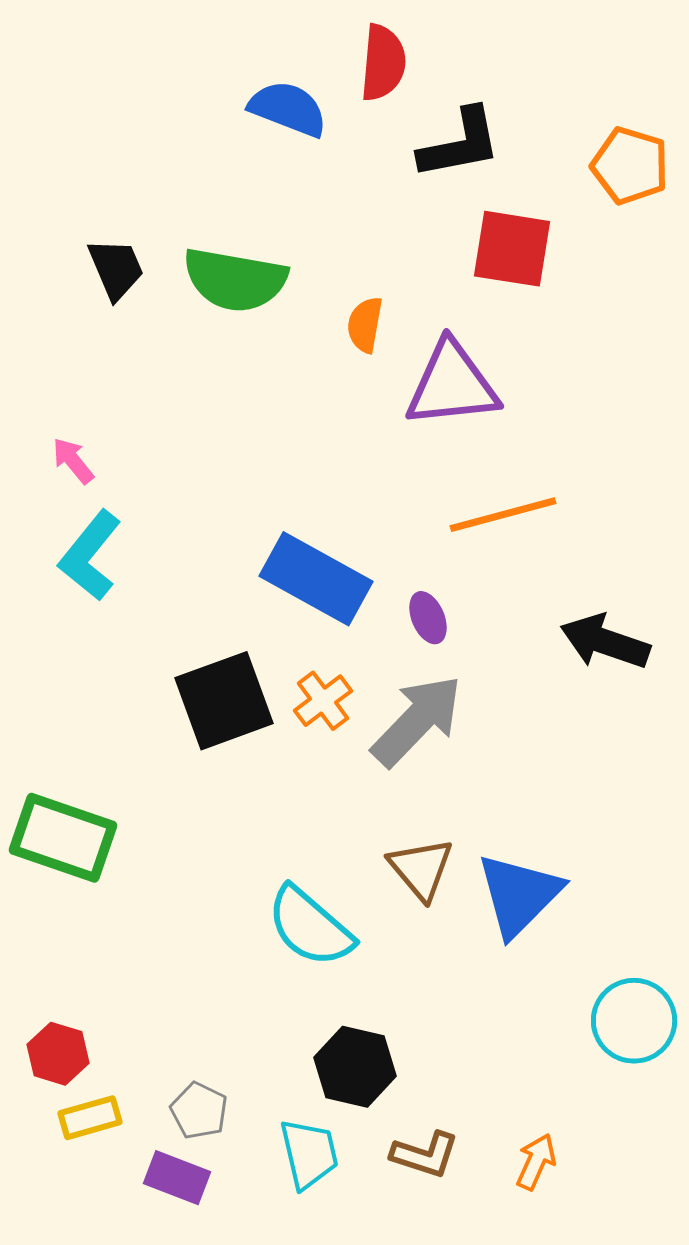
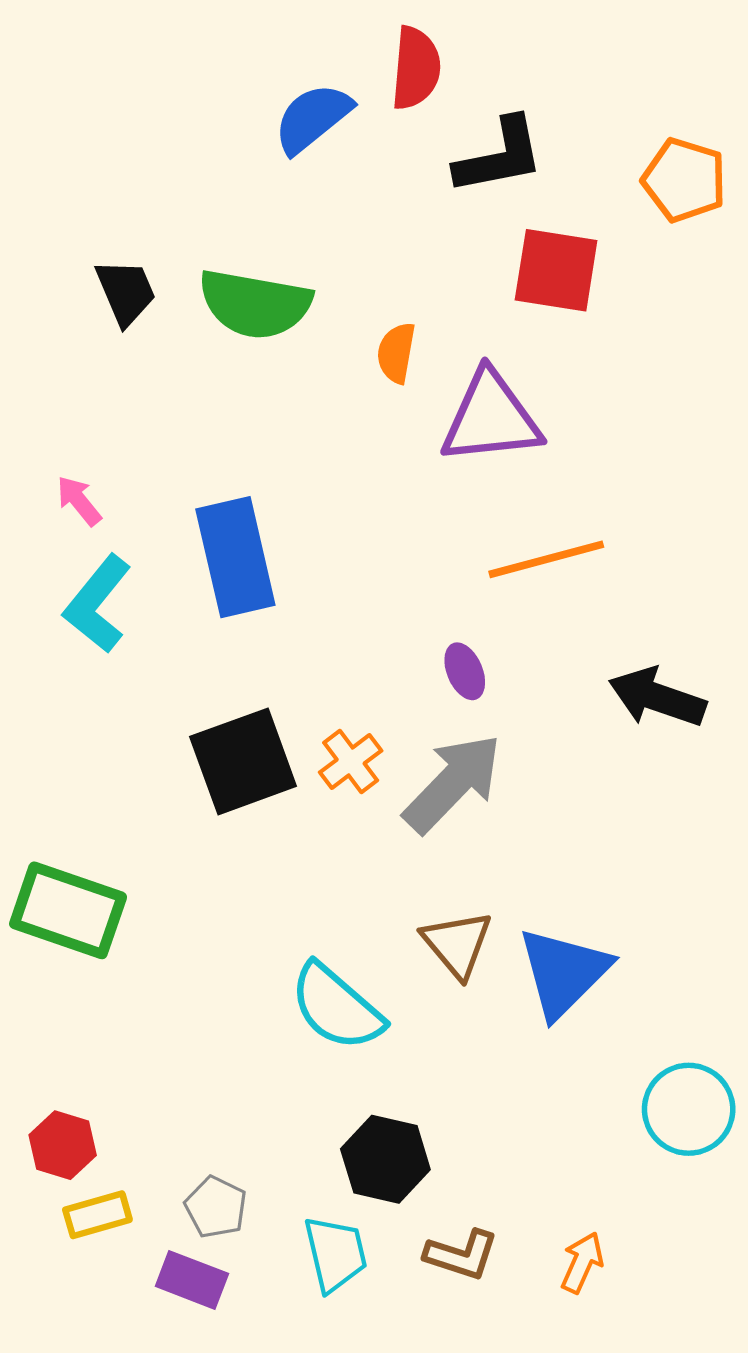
blue semicircle: (288, 109) -> (313, 118), turned -60
blue rectangle: (316, 579) -> (235, 557), moved, turned 48

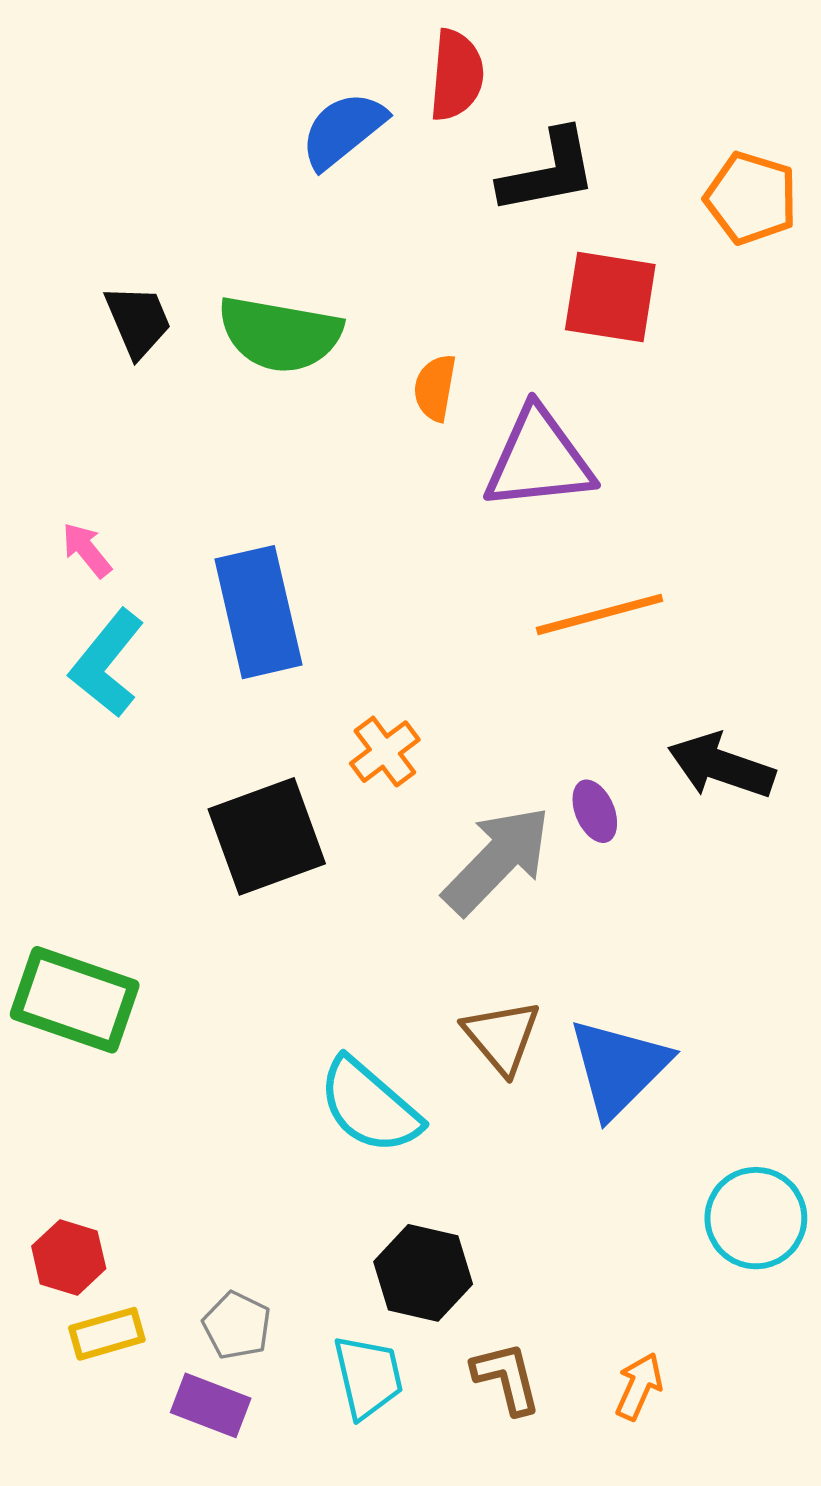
purple ellipse: (465, 671) -> (595, 811), moved
orange cross: (351, 761) -> (385, 752), moved
brown L-shape: (461, 1255) -> (507, 1378), turned -122

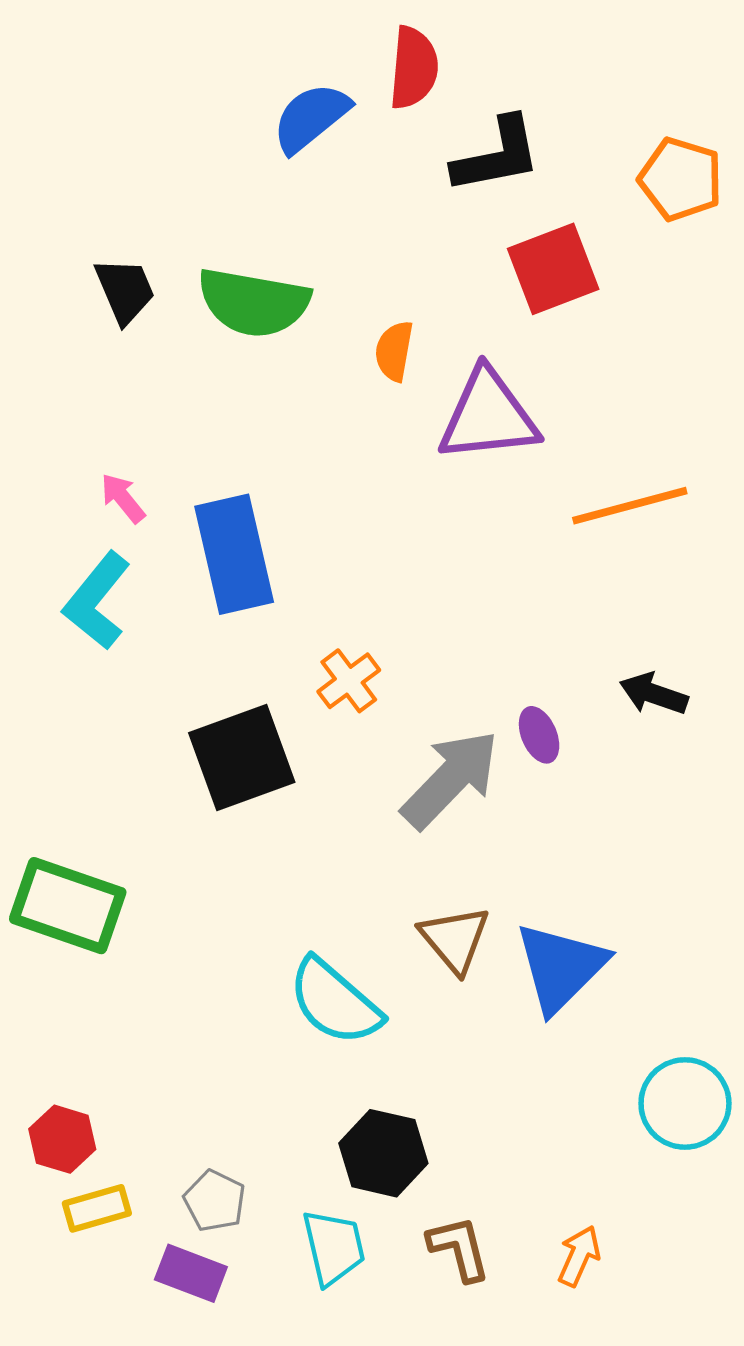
red square: (610, 297) -> (553, 269), turned -30
pink arrow: (87, 550) -> (123, 498), moved
orange line: (600, 614) -> (630, 506), moved
black arrow: (721, 766) -> (654, 694), size x0.7

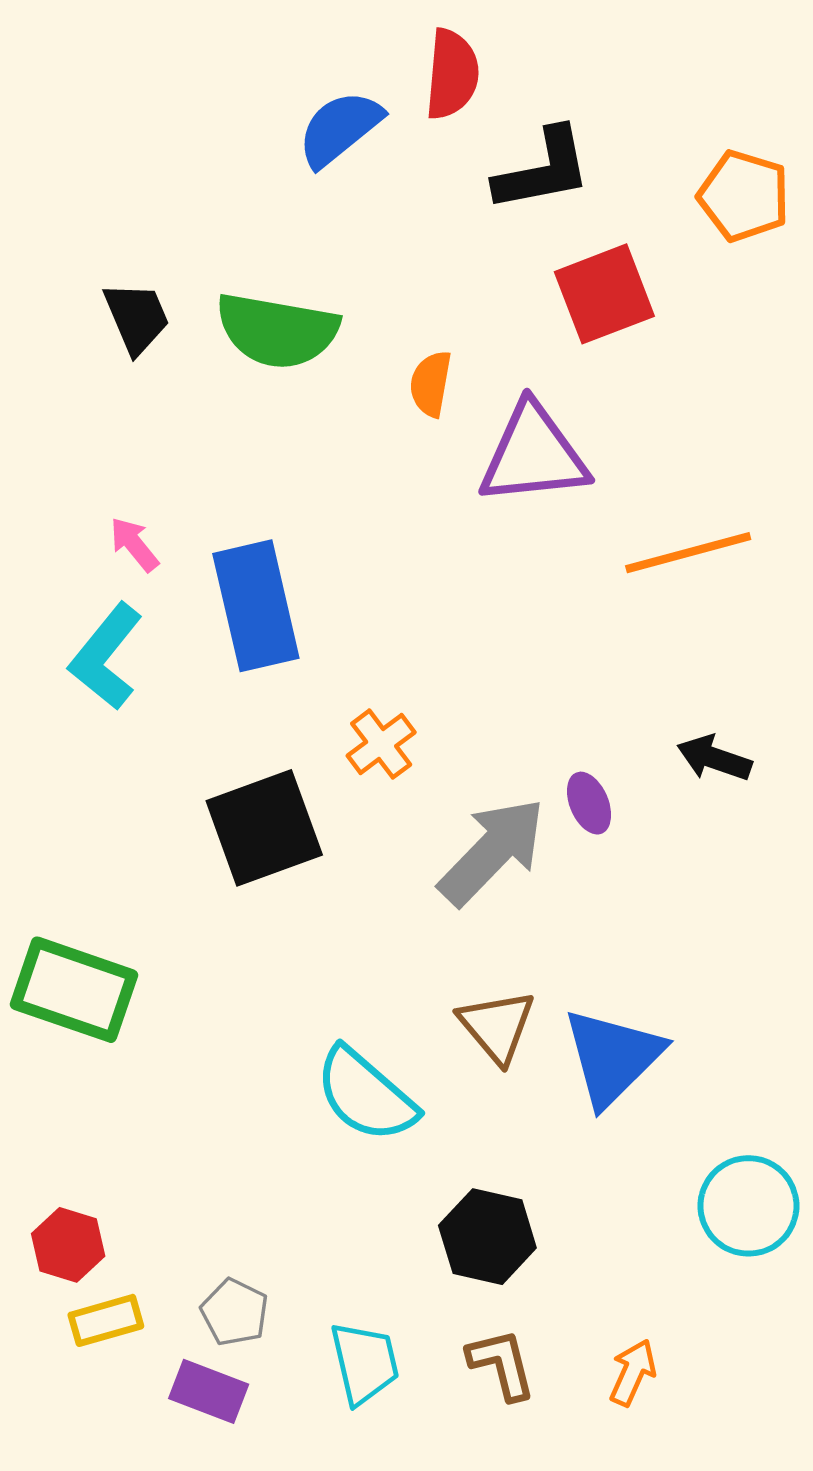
black hexagon: (383, 1153) -> (487, 1237), moved

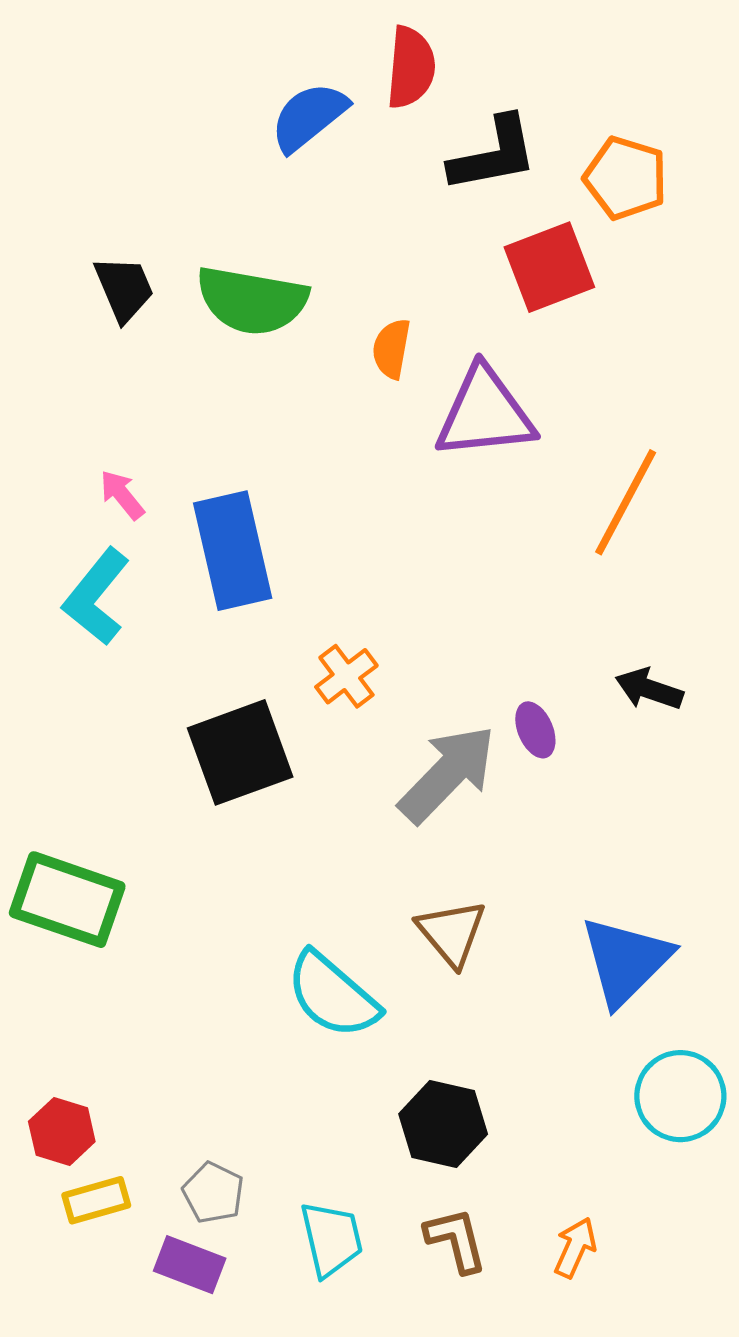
orange pentagon: (744, 196) -> (626, 178), moved
orange line: (688, 553) -> (626, 502), turned -47
blue triangle: (613, 1057) -> (626, 961), moved

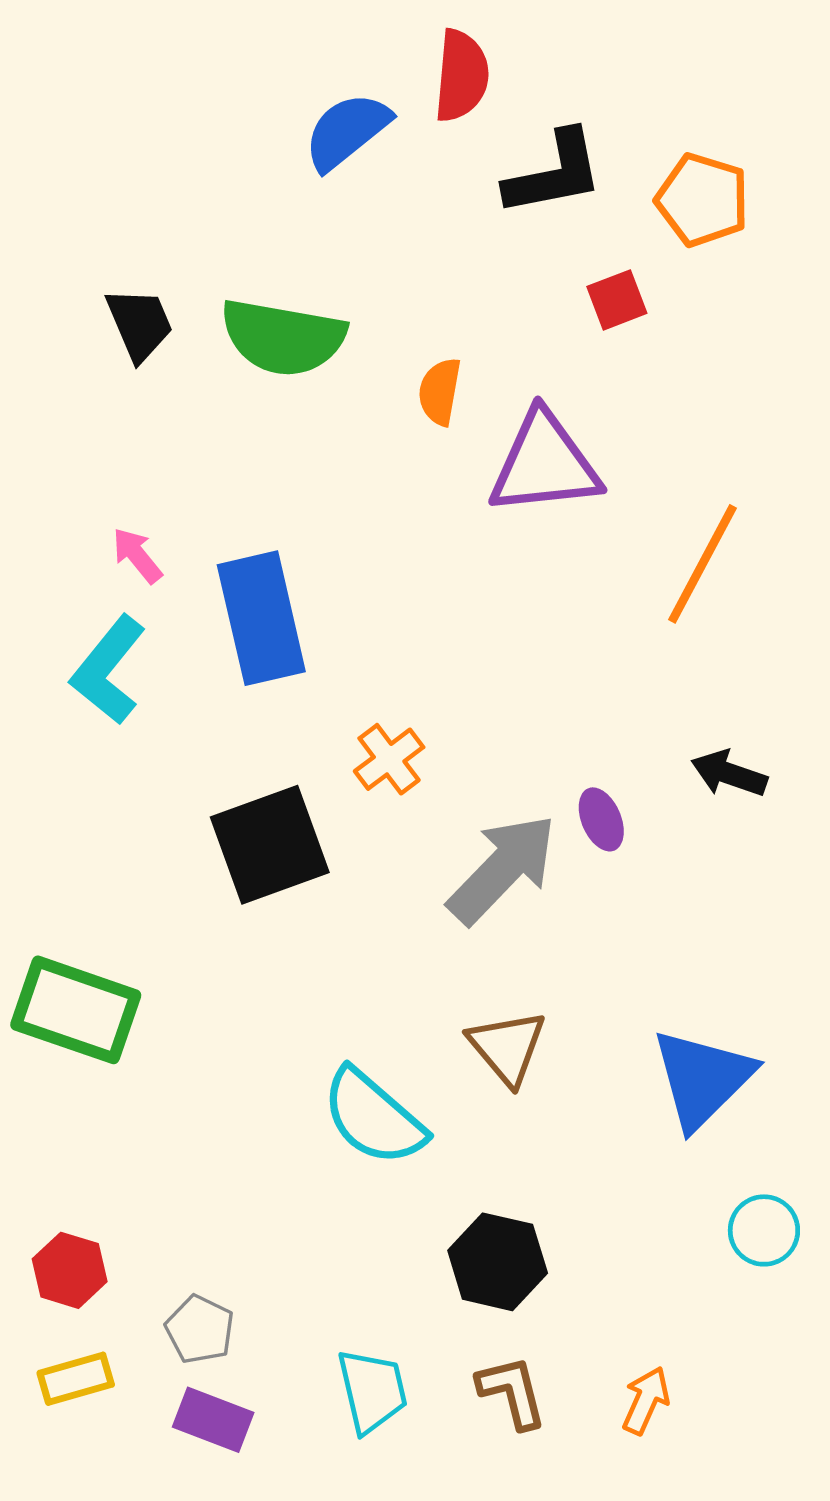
red square: (549, 267) -> (617, 300), size x0.6
cyan circle: (680, 1096) -> (764, 1230), size x0.7
gray pentagon: (213, 1193) -> (200, 1329), moved
yellow rectangle: (96, 1200) -> (76, 1379), moved

